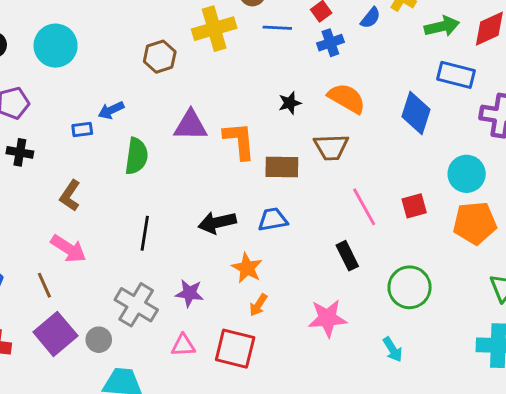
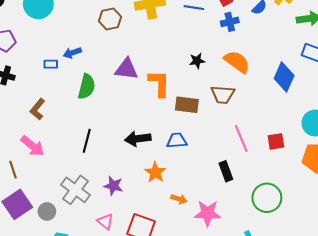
orange arrow: (258, 305) -> (179, 199), moved, turned -112
pink triangle: (183, 345) -> (105, 222), turned 36

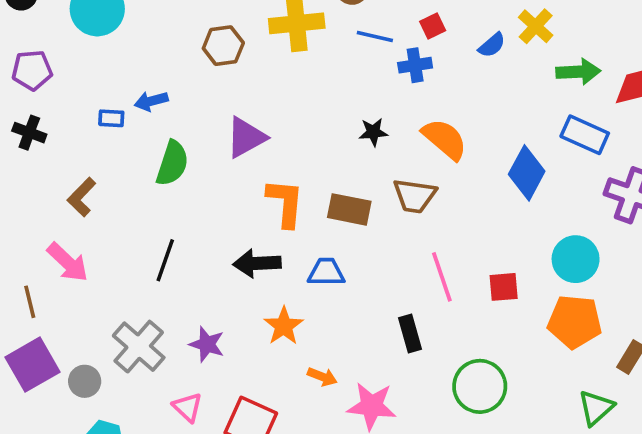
blue cross: (230, 22) -> (415, 65), moved
purple triangle: (126, 69) -> (246, 137), turned -40
orange L-shape: (159, 83) -> (285, 203), moved

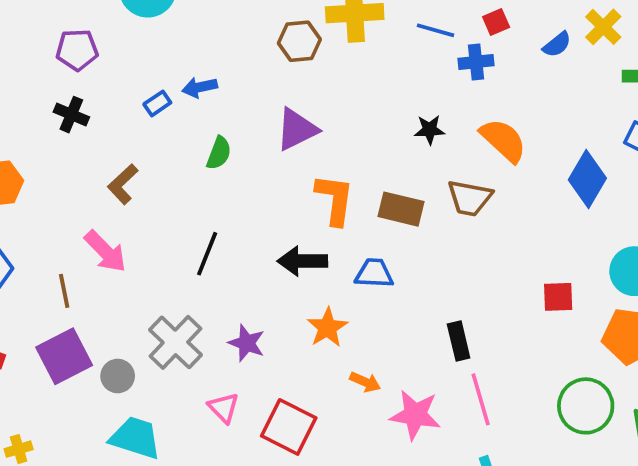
brown hexagon: (223, 46) -> (299, 41), moved
blue rectangle: (111, 118) -> (157, 103), turned -40
green semicircle: (172, 163) -> (219, 153), size x0.7
pink line: (442, 277) -> (481, 399), moved
green circle: (480, 386) -> (586, 406), moved

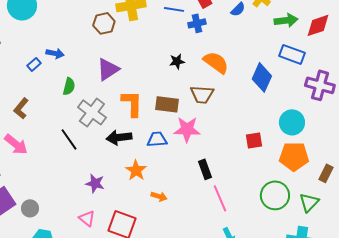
blue arrow: (200, 87) -> (55, 53), turned -150
black line: (207, 254) -> (69, 139), turned -50
gray cross: (175, 342) -> (92, 112), moved
pink star: (415, 415) -> (187, 129), moved

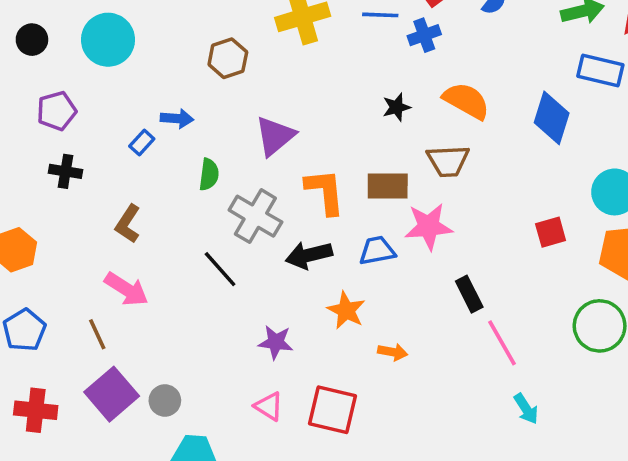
brown hexagon: (104, 23) -> (228, 58), moved

